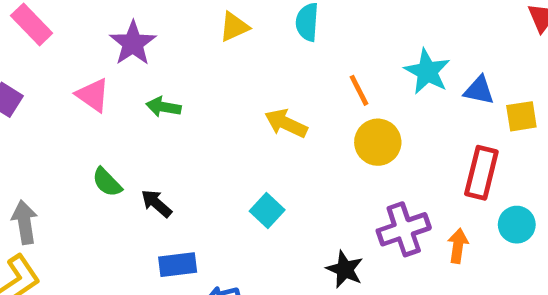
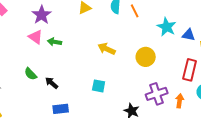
orange line: (359, 90) -> (135, 11), moved
pink triangle: (93, 95) -> (36, 37), moved
cyan square: (267, 210) -> (99, 86), turned -32

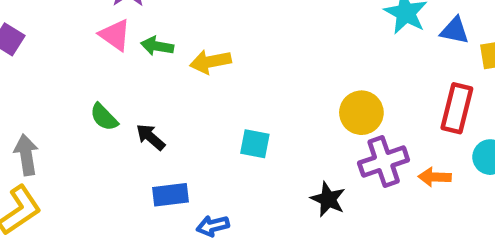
yellow arrow: (107, 49) -> (210, 62), moved, turned -36
yellow circle: (146, 57) -> (361, 113), moved
orange arrow: (180, 101) -> (435, 177), turned -96

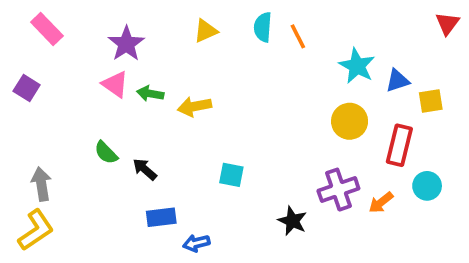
blue triangle: (455, 31) -> (398, 81), turned -30
yellow circle: (361, 113) -> (350, 121), moved
orange arrow: (435, 177) -> (381, 202), turned -40

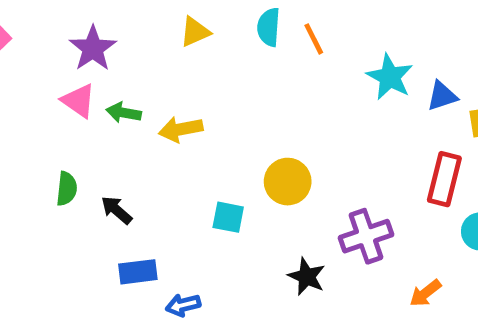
yellow circle: (350, 121) -> (288, 182), moved
green semicircle: (106, 153) -> (67, 189), turned -130
orange arrow: (381, 202) -> (425, 293), moved

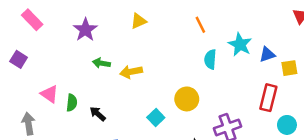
cyan semicircle: (269, 27) -> (210, 59), moved
pink triangle: (79, 101) -> (49, 94), moved
cyan square: (228, 217) -> (156, 118), turned 35

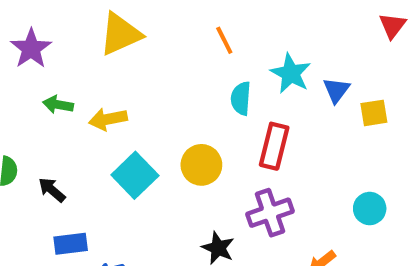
yellow triangle: (139, 21) -> (120, 34), size x1.6
blue triangle: (267, 54) -> (336, 90), turned -35
red rectangle: (268, 98) -> (274, 146), moved
cyan square: (156, 118) -> (135, 175), moved, size x1.5

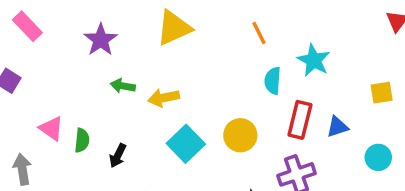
blue triangle: (336, 90) -> (337, 127), moved, turned 35
black arrow: (52, 190) -> (118, 156), turned -105
cyan circle: (370, 209) -> (378, 157), moved

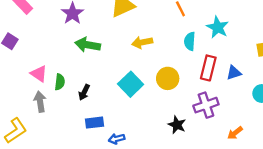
green arrow: (123, 86) -> (88, 45), size x1.5
yellow arrow: (164, 98) -> (142, 42), moved
gray arrow: (22, 169) -> (40, 102), moved

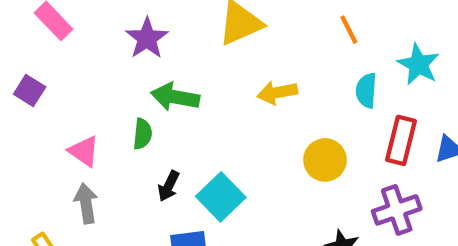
green semicircle: (60, 82) -> (143, 134), moved
cyan square: (131, 84) -> (221, 197), moved

